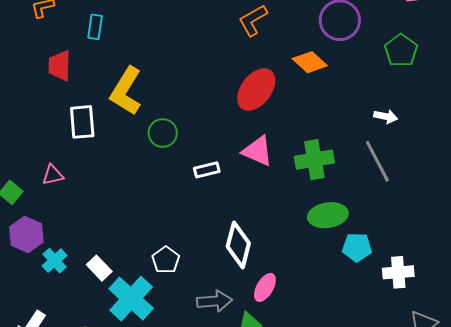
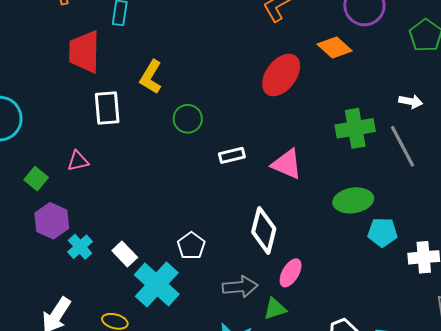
red trapezoid: (59, 66) -> (84, 52), size x1.4
yellow L-shape: (126, 91) -> (151, 77), size x0.7
pink triangle: (257, 151) -> (287, 164), moved
green cross: (314, 160) -> (355, 128), moved

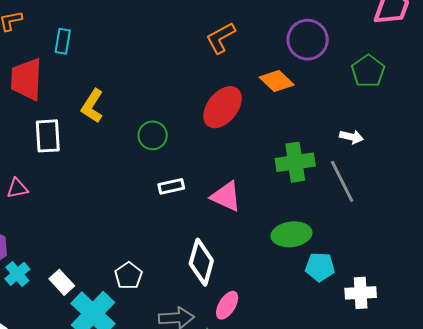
green circle: (188, 119) -> (153, 135), moved

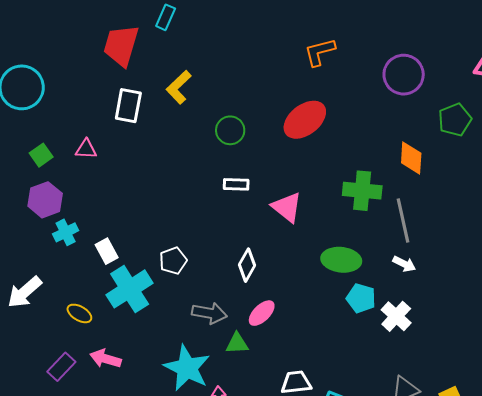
orange diamond: (277, 81) -> (411, 158), moved, turned 36
white arrow: (351, 137) -> (404, 264), moved
white diamond: (201, 262) -> (247, 265), size x0.7
white cross: (361, 293) -> (396, 316), moved, turned 32

